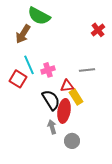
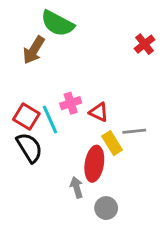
cyan line: (29, 65) -> (50, 119), moved
gray line: (87, 70) -> (134, 131), moved
red triangle: (67, 86) -> (99, 112), moved, turned 32
black semicircle: (51, 100) -> (29, 147), moved

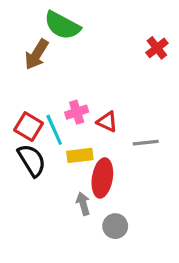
yellow rectangle: (112, 143) -> (80, 155), moved, turned -65

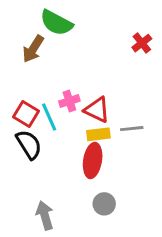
red triangle: (107, 122) -> (97, 110), size x1.4
yellow rectangle: (80, 155) -> (98, 134), moved
gray arrow: (83, 204) -> (45, 215), moved, size x1.4

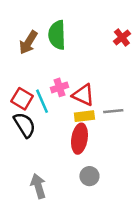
green semicircle: (56, 23) -> (57, 35), moved, turned 60

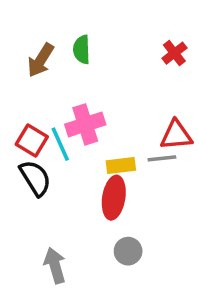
green semicircle: (57, 35) -> (82, 50), size x0.7
pink cross: (60, 87) -> (85, 124), size x1.5
red triangle: (83, 95) -> (176, 135), moved, turned -30

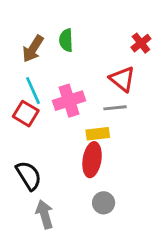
red triangle: (176, 135) -> (122, 79), moved, turned 44
cyan line: (60, 144) -> (33, 91), moved
gray line: (162, 158) -> (115, 108), moved
black semicircle: (35, 178) -> (29, 175), moved

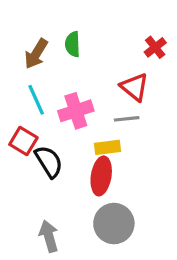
red square: (26, 114) -> (23, 141), moved
black semicircle: (29, 175) -> (49, 162), moved
gray circle: (104, 203) -> (114, 224), size x1.6

